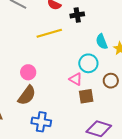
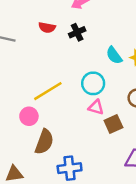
yellow line: (49, 33) -> (48, 91), moved
cyan circle: (88, 63) -> (93, 83), moved
pink circle: (28, 72) -> (29, 116), moved

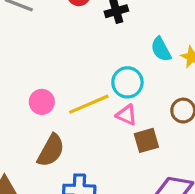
yellow line: (48, 91) -> (89, 104), moved
pink circle: (29, 116) -> (42, 102), moved

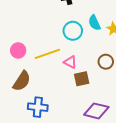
cyan circle: (127, 82) -> (73, 31), moved

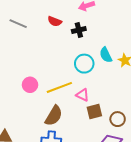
brown circle: (106, 62) -> (118, 119), moved
brown semicircle: (22, 81) -> (54, 116), moved

